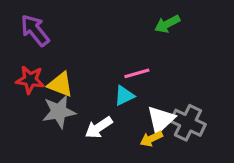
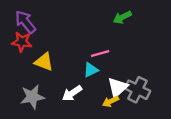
red star: (30, 80) -> (22, 42), moved
gray star: (59, 112) -> (32, 97), moved

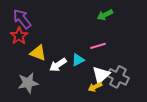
red star: (22, 42) -> (19, 36), turned 30
pink line: (100, 54) -> (98, 46), moved
white arrow: (72, 93) -> (58, 65), moved

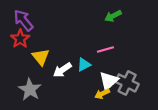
yellow triangle: (38, 53) -> (41, 57), turned 30
gray star: (28, 83) -> (30, 89), turned -30

